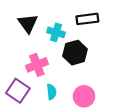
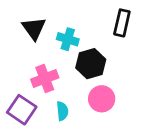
black rectangle: (87, 19) -> (122, 23), moved, turned -70
pink circle: (84, 96) -> (102, 99), moved

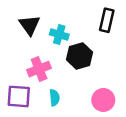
pink circle: (102, 99) -> (103, 100), moved
purple square: (22, 110) -> (19, 96), turned -30

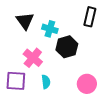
pink cross: (39, 69) -> (33, 58), turned -30

